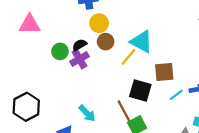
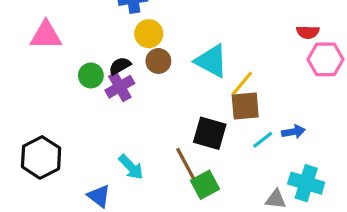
yellow line: (128, 57) -> (242, 84), moved

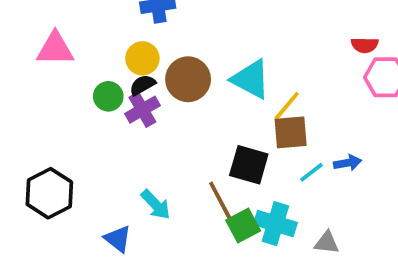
yellow circle: (149, 34) -> (142, 58), moved
brown circle: (158, 61) -> (188, 79), size x1.5
cyan cross: (306, 183) -> (275, 224), moved

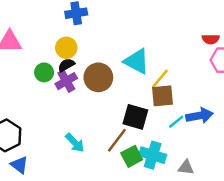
brown circle: (188, 79) -> (98, 77), moved
blue arrow: (348, 163) -> (200, 116), size x1.5
brown line: (220, 201) -> (117, 140), turned 65
blue triangle: (118, 239) -> (19, 165), moved

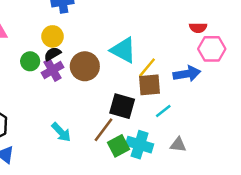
blue arrow: (200, 116) -> (187, 74), moved
gray triangle: (186, 167) -> (178, 145), moved

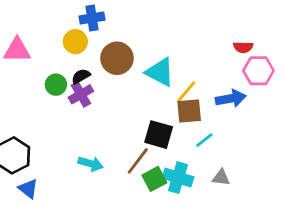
yellow circle: (53, 36) -> (75, 42), moved
brown circle: (85, 66) -> (117, 58), moved
cyan arrow: (61, 132) -> (91, 164), turned -30

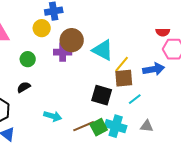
black semicircle: (81, 76) -> (24, 87), moved
purple cross: (81, 94) -> (63, 52), moved, turned 30
brown line: (138, 161) -> (84, 126), moved, turned 30

